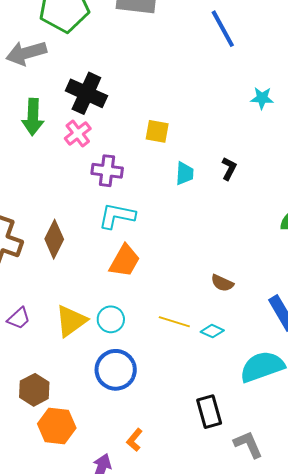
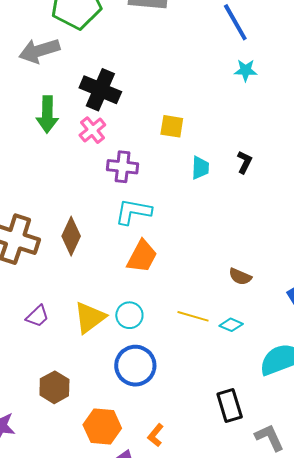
cyan star: (262, 98) -> (246, 70), moved
orange hexagon: (57, 426) -> (102, 427), moved

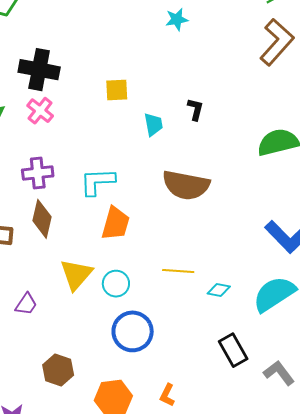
purple cross: (123, 167) -> (38, 173), moved
brown semicircle: (240, 277) -> (186, 185), moved, size x2.0
yellow triangle: (90, 318) -> (76, 274), moved
cyan diamond: (231, 325) -> (219, 290), moved

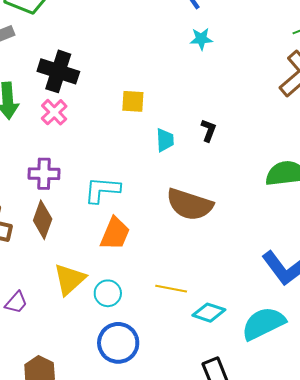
cyan diamond: (219, 290) -> (209, 313), size x1.4

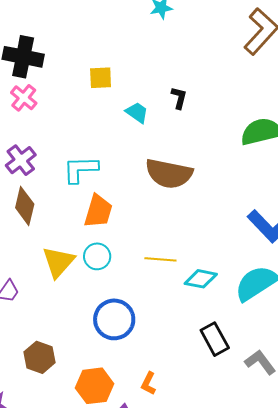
cyan trapezoid: (165, 140) -> (137, 113), turned -45
purple cross: (44, 174) -> (21, 160), turned -32
cyan circle: (108, 293) -> (97, 256), moved

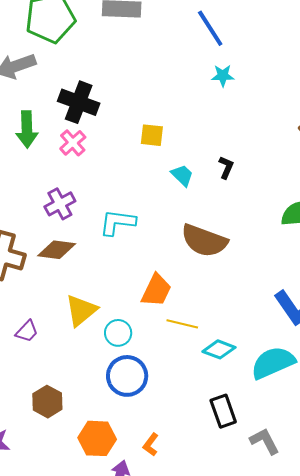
brown diamond: (25, 206) -> (57, 250), turned 75
orange trapezoid: (98, 211) -> (156, 290), moved
cyan circle: (97, 256) -> (118, 333), moved

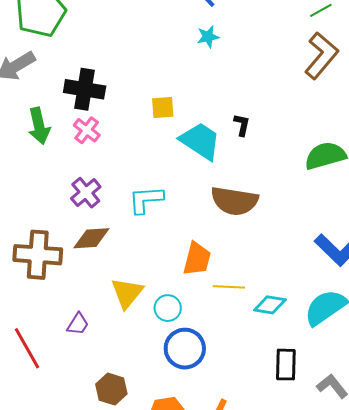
cyan star: (223, 76) -> (208, 37), moved
cyan trapezoid: (182, 175) -> (200, 141), size x1.8
black rectangle: (223, 411) -> (286, 365), turned 32

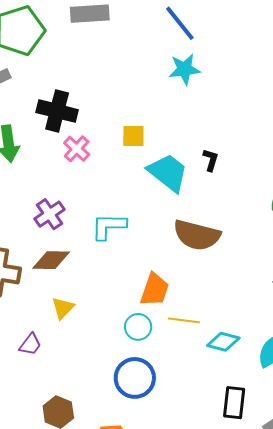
cyan star: (208, 37) -> (184, 69), size x1.4
pink cross: (87, 130) -> (77, 149), moved
yellow triangle: (127, 293) -> (63, 308), moved, size x0.7
cyan circle: (168, 308) -> (138, 327), moved

